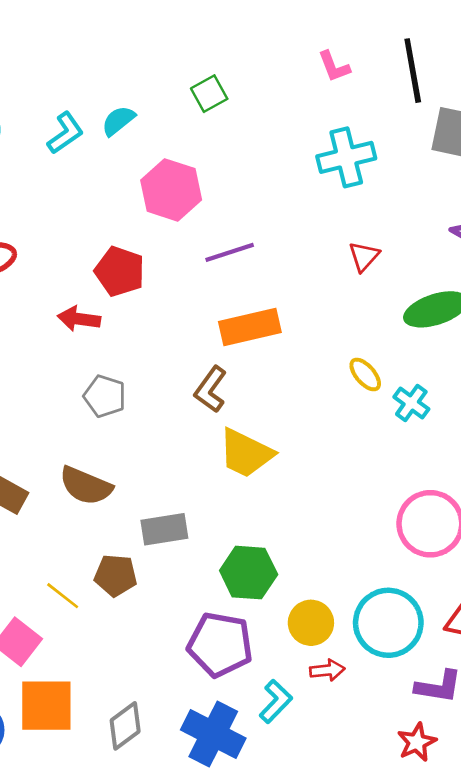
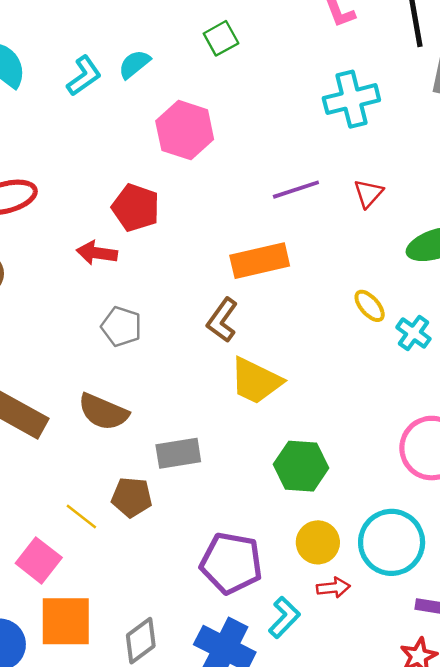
purple line: (230, 252) -> (296, 190), moved
green hexagon: (249, 573) -> (301, 466), moved

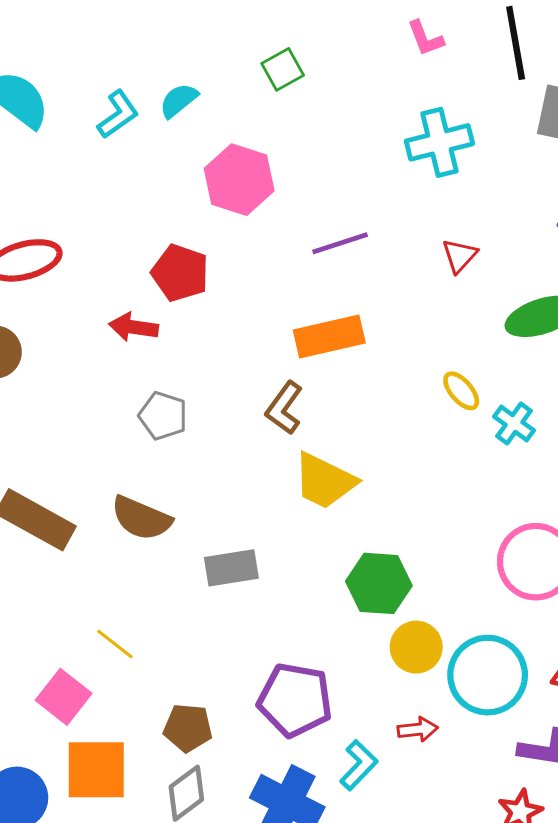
purple line: (296, 190) -> (340, 243), moved
brown pentagon: (132, 497) -> (188, 728), moved
yellow circle: (318, 542) -> (416, 647), moved

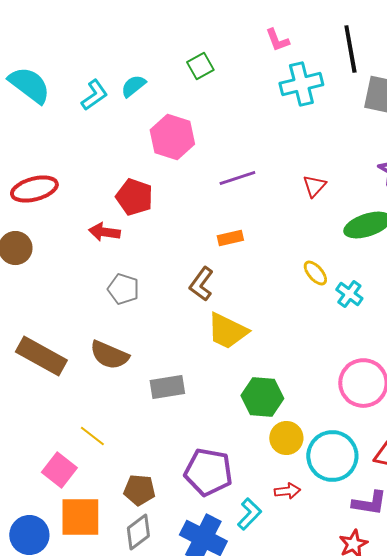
pink L-shape: (425, 38) -> (277, 40), moved
cyan cross: (439, 142) -> (301, 84), moved
orange rectangle: (329, 337) -> (230, 238), size x0.6

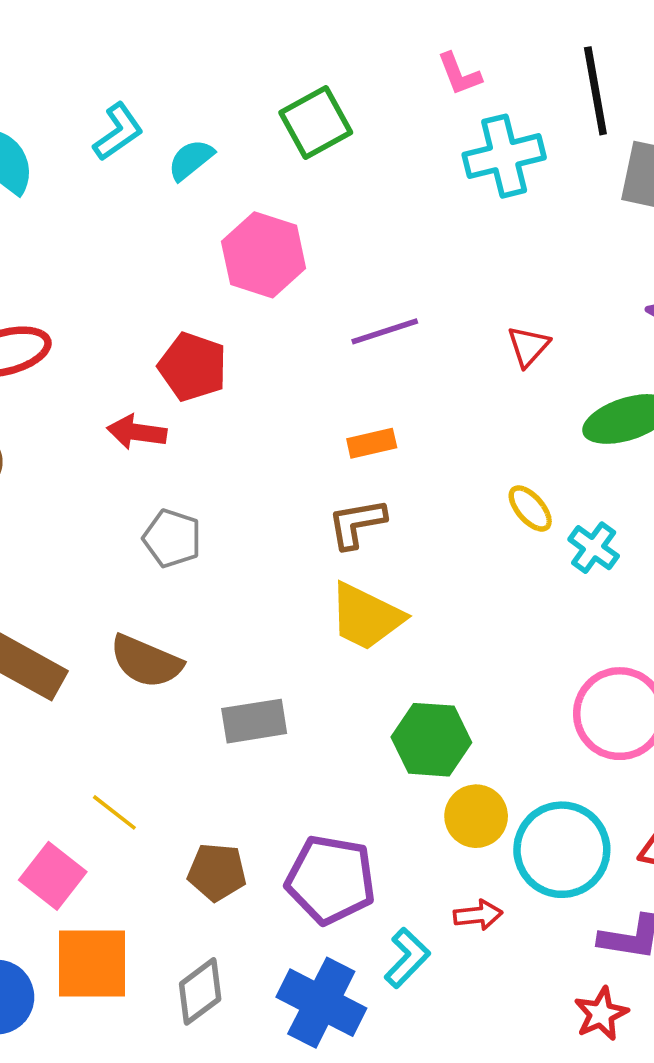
green square: (200, 66) -> (316, 122), size x1.4
cyan L-shape: (94, 95) -> (118, 132), moved
brown L-shape: (201, 284) -> (357, 523), moved, turned 44
brown pentagon: (139, 490) -> (217, 872), moved

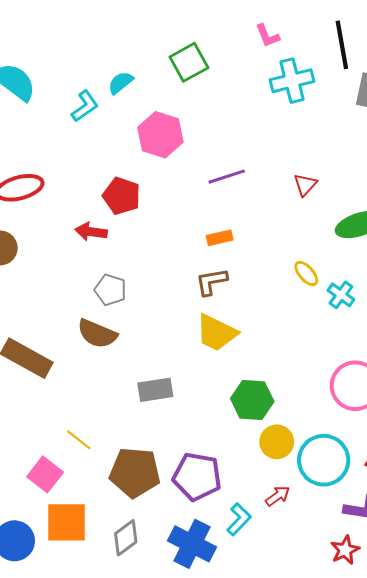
cyan L-shape: (118, 132) -> (85, 106), moved
brown semicircle: (146, 661) -> (97, 334), moved
brown pentagon: (217, 872) -> (135, 472), size x1.6
red arrow: (478, 915) -> (278, 496), turned -30

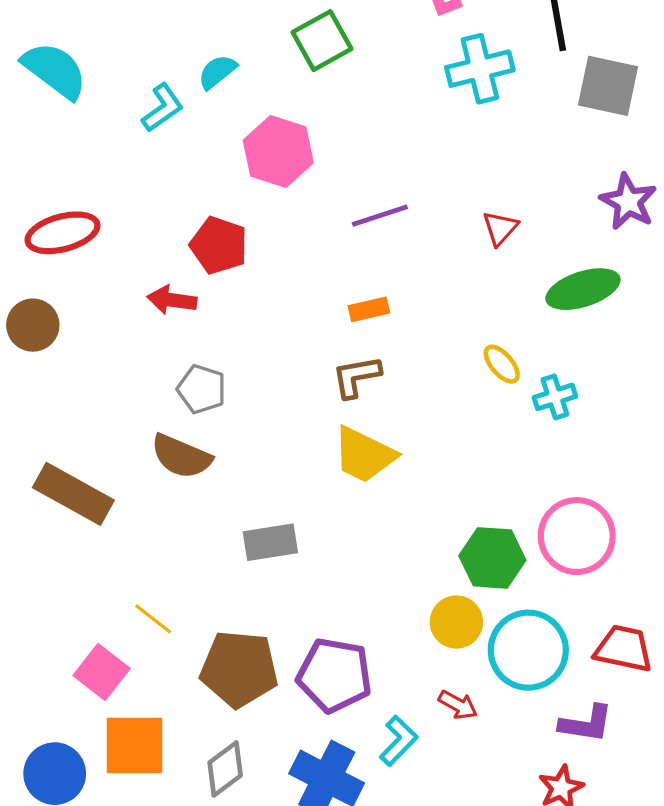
cyan cross: (341, 295) -> (555, 397), turned 36
green hexagon: (252, 400) -> (492, 558), moved
red arrow: (278, 496) -> (458, 705), turned 65

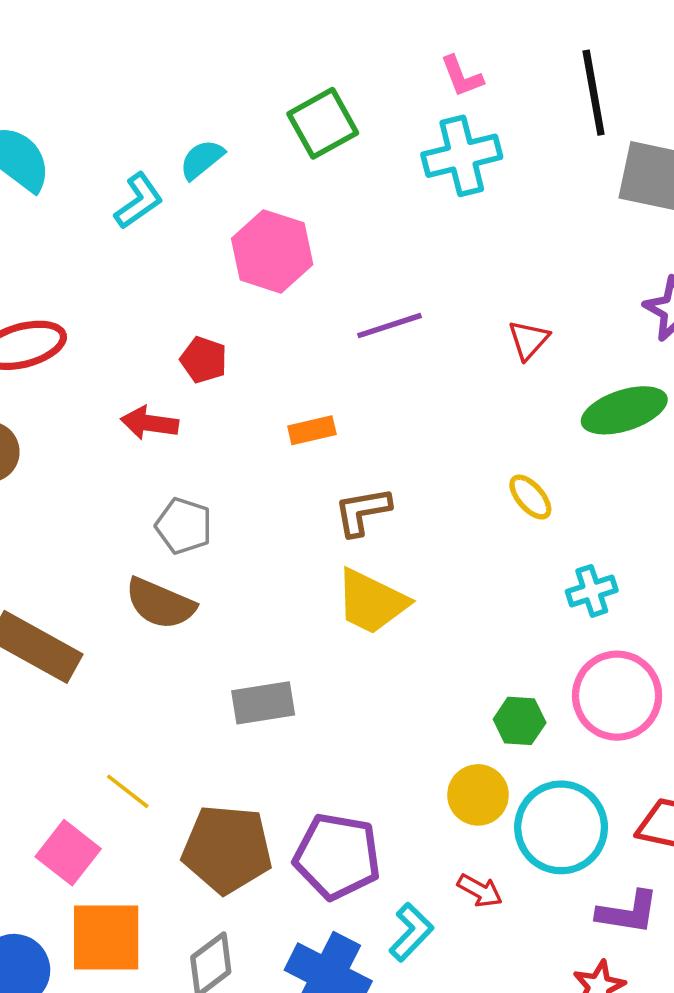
cyan cross: (480, 69) -> (462, 156), moved
red pentagon: (219, 245) -> (204, 360), size x0.7
orange rectangle: (369, 309) -> (312, 430), moved
cyan cross: (555, 397) -> (592, 591), moved
green hexagon: (492, 558) -> (520, 721), size x0.7

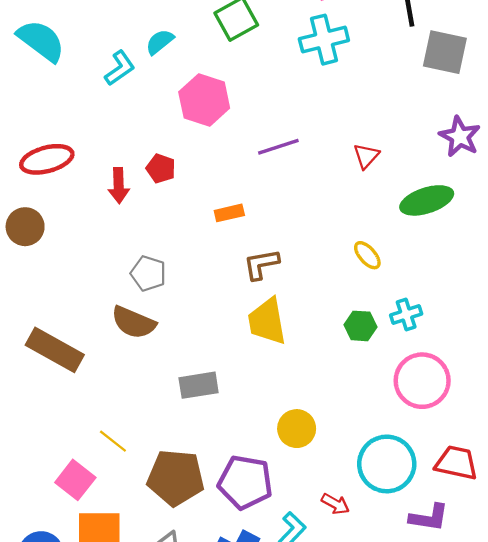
red arrow: (149, 423) -> (119, 186), moved, turned -100
yellow trapezoid: (371, 602) -> (267, 321), turned 54
green hexagon: (520, 721) -> (360, 326), moved
yellow circle: (478, 795) -> (297, 429), moved

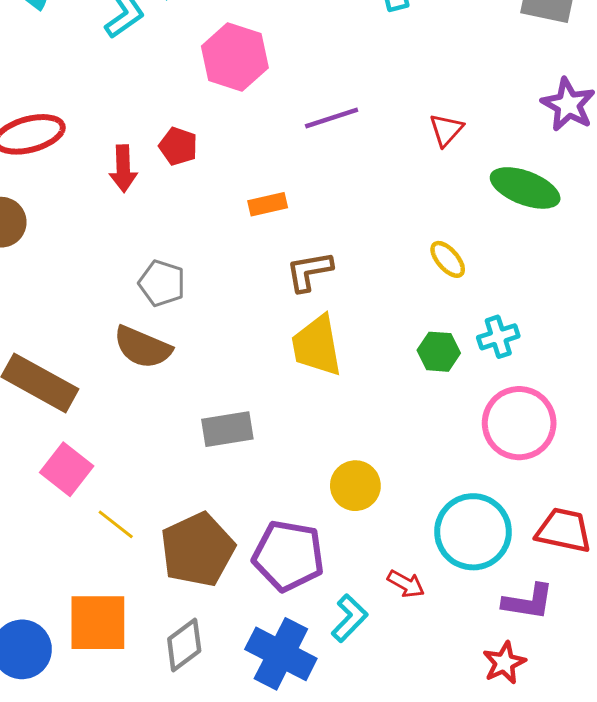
green ellipse: (427, 200) -> (525, 188), turned 39
yellow line: (113, 441) -> (116, 524), moved
brown pentagon: (176, 478) -> (198, 550), turned -30
pink square: (75, 480) -> (67, 469), moved

